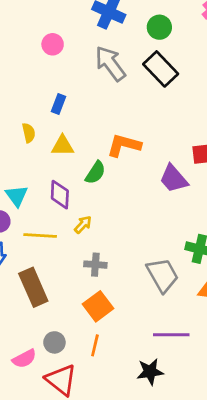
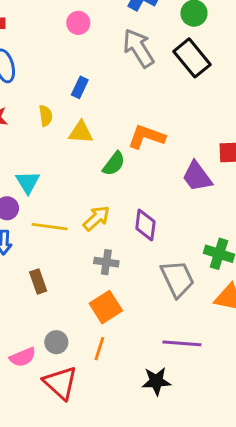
purple diamond: (60, 195) -> (145, 225), moved
yellow arrow: (83, 225) -> (96, 218), size x1.4
brown rectangle: (33, 287) -> (38, 281), size x0.6

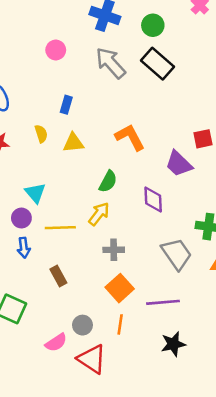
orange L-shape: (146, 137) -> (130, 137), turned 52
green semicircle: (114, 164) -> (108, 182), moved
purple diamond: (145, 225) -> (153, 199), moved
purple line: (182, 343) -> (163, 302), moved

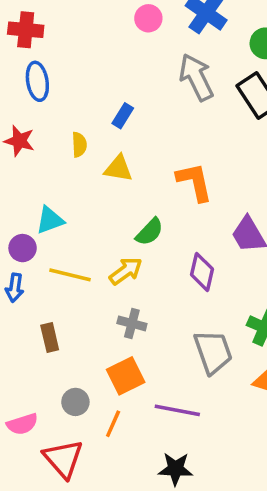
pink circle: (56, 50) -> (148, 18), moved
cyan triangle: (35, 193) -> (50, 220), turned 35
gray circle: (82, 325) -> (75, 402), moved

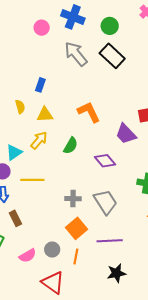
yellow arrow: (126, 271) -> (39, 140), moved
purple diamond: (202, 272) -> (105, 161), turned -40
brown rectangle: (50, 338) -> (15, 218), moved
gray trapezoid: (213, 352) -> (105, 202), moved
pink semicircle: (22, 424) -> (28, 256), moved

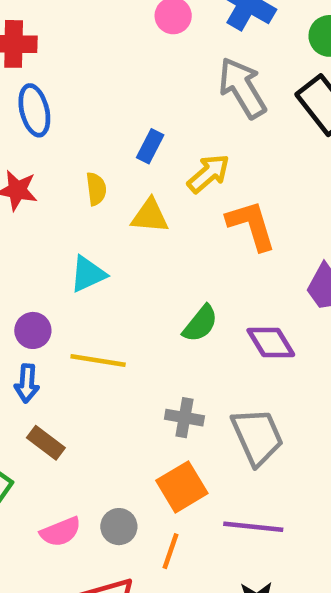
yellow arrow: (39, 140) -> (208, 174), moved
green semicircle: (71, 146) -> (200, 324), moved
cyan triangle: (14, 152) -> (88, 274), moved
brown rectangle: (15, 218) -> (46, 443), turned -35

